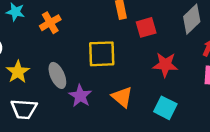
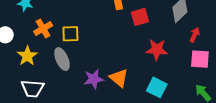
orange cross: (50, 23) -> (43, 29), moved
yellow square: (102, 54) -> (70, 34), moved, size x0.7
purple star: (80, 96) -> (94, 79), moved, turned 30

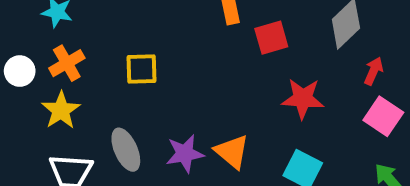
orange cross: (43, 29) -> (67, 63), moved
gray ellipse: (62, 59) -> (126, 150), moved
pink square: (200, 59) -> (383, 116), turned 30

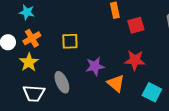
red star: (303, 99) -> (135, 60), moved
purple star: (185, 154) -> (95, 66), moved

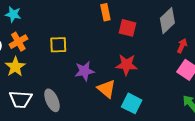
red square: (136, 25) -> (128, 28), turned 30
gray ellipse: (62, 82) -> (52, 100), moved
cyan square: (152, 92) -> (132, 103), moved

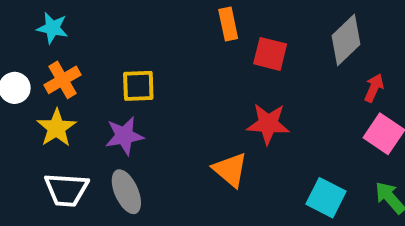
purple star: (85, 71) -> (124, 136), moved
cyan square: (132, 103) -> (326, 198), moved

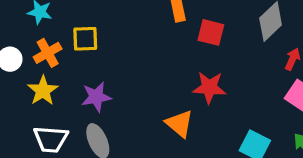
yellow square: (138, 86) -> (85, 39), moved

